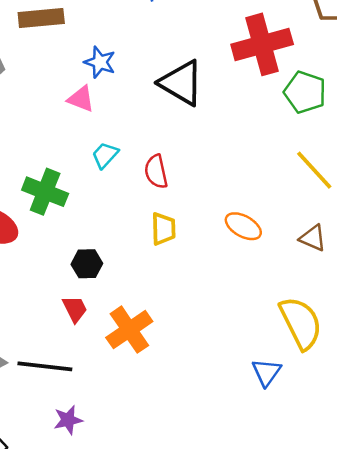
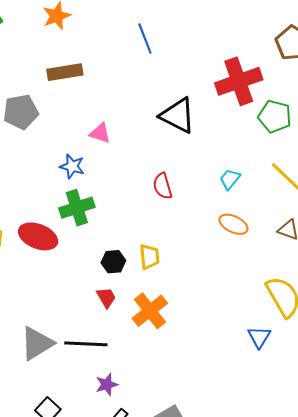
blue star: (100, 62) -> (72, 166), moved
cyan trapezoid: (105, 155) -> (230, 179), moved
green cross: (45, 192) -> (77, 208), turned -36
yellow trapezoid: (163, 229) -> (149, 257), moved

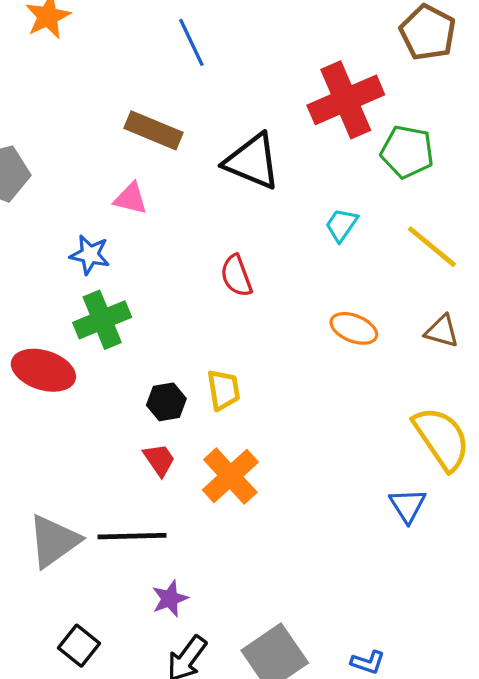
brown rectangle: (65, 72) -> (153, 130), moved, turned 36
cyan trapezoid: (230, 179) -> (341, 225), moved

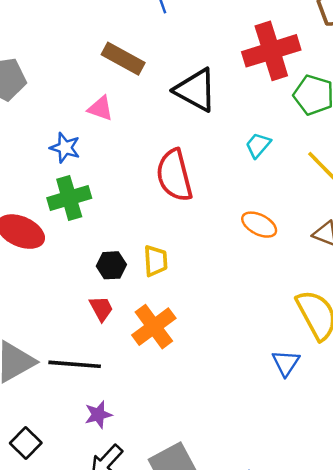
red semicircle: (236, 276) -> (174, 175), size x1.6

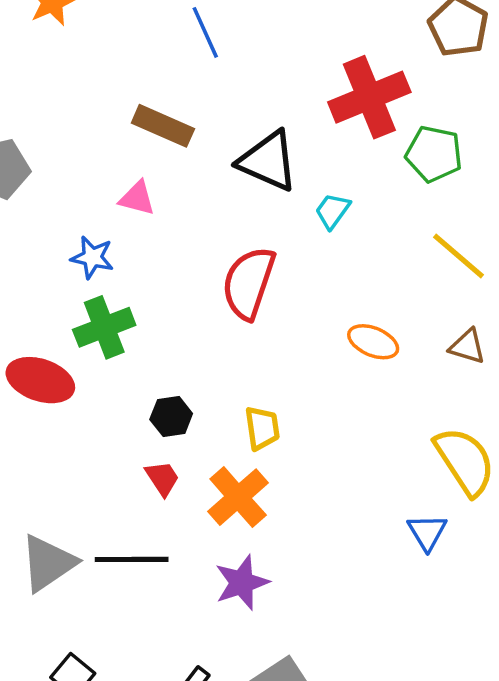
cyan trapezoid: (258, 145) -> (333, 211), moved
red semicircle: (174, 175) -> (249, 283), turned 38
yellow trapezoid: (156, 261) -> (262, 428), moved
purple star: (98, 415) -> (242, 583), moved, size x1.4

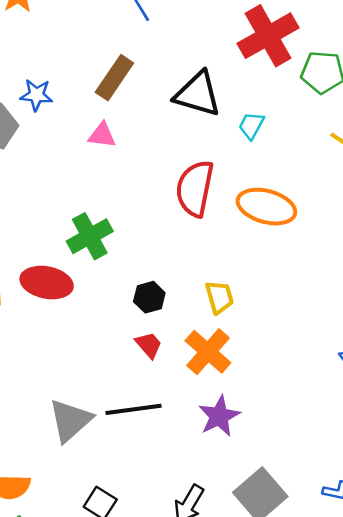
brown rectangle: (163, 126) -> (114, 78), turned -72
blue star: (92, 257) -> (36, 95), moved
orange ellipse: (373, 342) -> (266, 207), moved, size x1.5

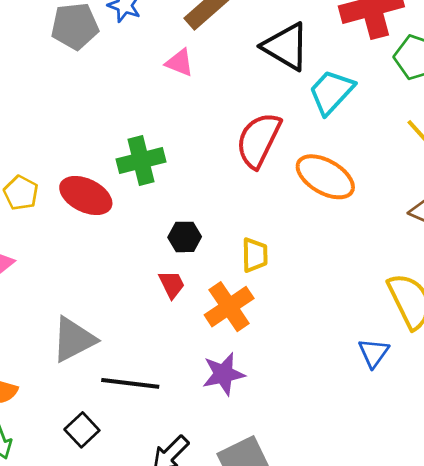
cyan trapezoid: (251, 126) -> (331, 92), size x1.6
black line: (133, 409) -> (130, 383), moved

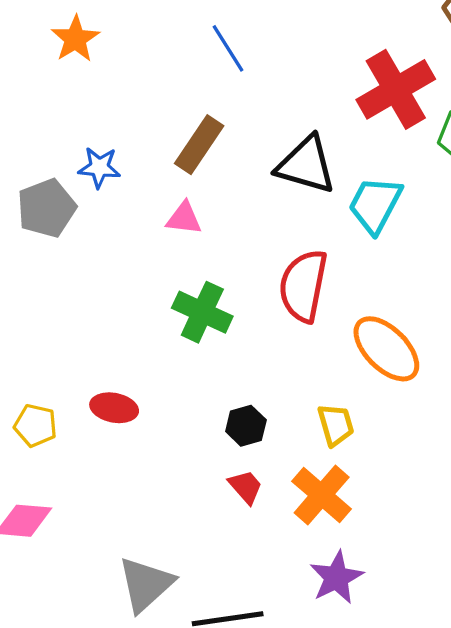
green cross: (141, 160) -> (202, 312), moved, turned -36
orange ellipse: (325, 177) -> (386, 349), moved, turned 30
red ellipse: (86, 196) -> (114, 408), size x0.7

